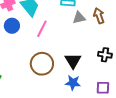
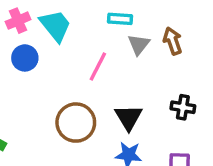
gray triangle: (79, 18) -> (139, 44), turned -40
pink line: (42, 29) -> (98, 66), moved

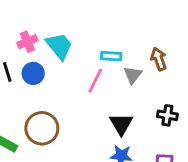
cyan rectangle: (120, 19) -> (111, 56), moved
gray triangle: (139, 44) -> (133, 75), moved
brown circle: (76, 123) -> (42, 128), moved

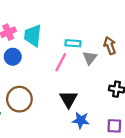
cyan trapezoid: (59, 46) -> (33, 36), turned -135
black triangle: (121, 124) -> (69, 99), moved

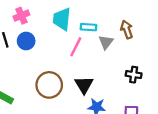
cyan trapezoid: (33, 36) -> (62, 19), moved
brown circle: (19, 99) -> (49, 85), moved

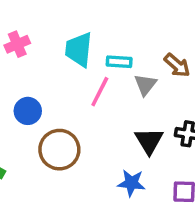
brown arrow: (127, 29) -> (177, 65), turned 150
blue circle: (26, 41) -> (28, 111), moved
black triangle: (84, 85) -> (149, 141), moved

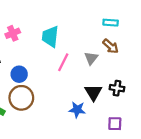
cyan rectangle: (119, 62) -> (111, 23), moved
brown circle: (59, 150) -> (21, 98), moved
blue star: (131, 183) -> (77, 110), moved

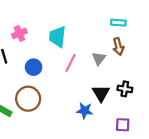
brown arrow: (111, 46) -> (118, 46), turned 35
blue circle: (19, 74) -> (34, 67), moved

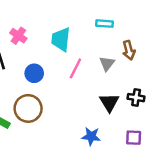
cyan rectangle: (118, 23) -> (104, 24), moved
pink cross: (19, 33) -> (18, 36), turned -32
blue star: (85, 111) -> (91, 136), moved

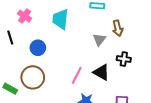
pink line: (75, 68) -> (77, 75), moved
black cross: (136, 98) -> (124, 59), moved
black triangle: (109, 102) -> (101, 72), turned -30

